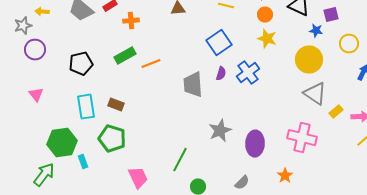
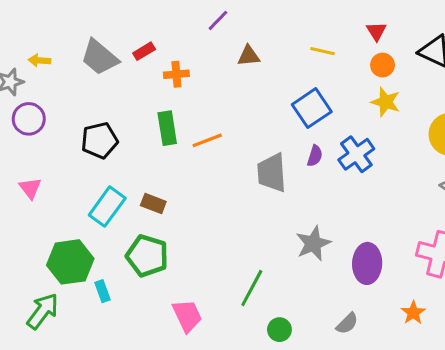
green rectangle: (125, 56) -> (167, 128), turned -70
cyan rectangle: (86, 107) -> (107, 207), turned 45

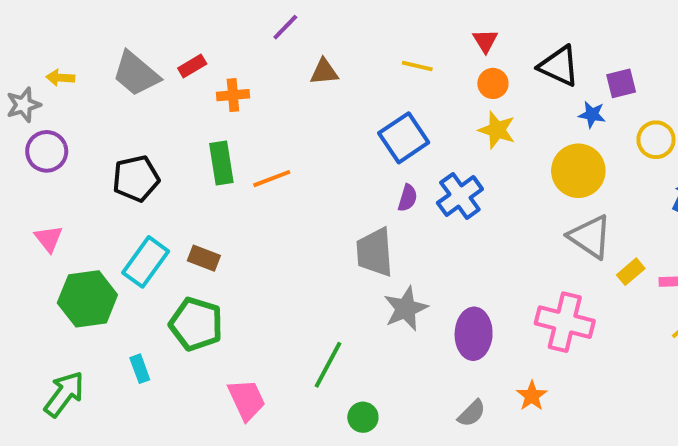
gray trapezoid: (272, 173) -> (375, 252), moved
green hexagon: (70, 262) -> (87, 299), moved
gray semicircle: (347, 323) -> (472, 413), moved

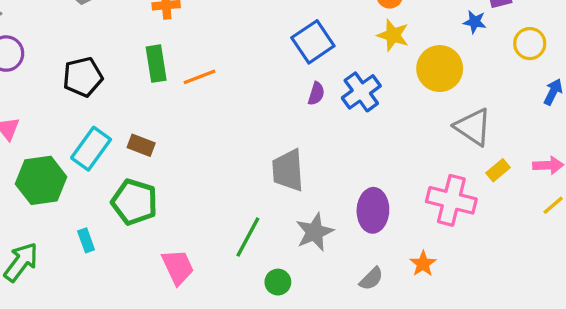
yellow circle: (578, 171) -> (440, 69), moved
gray trapezoid: (375, 252) -> (288, 170), moved
yellow rectangle: (631, 272) -> (498, 170), moved
gray star: (406, 309) -> (315, 232), moved

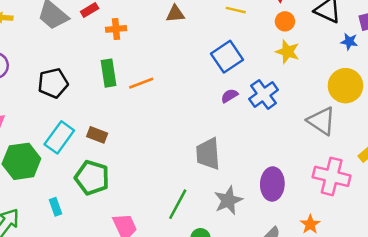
yellow circle: (440, 69) -> (345, 86), moved
purple semicircle: (316, 94) -> (229, 96), turned -138
gray triangle: (473, 127) -> (322, 121), moved

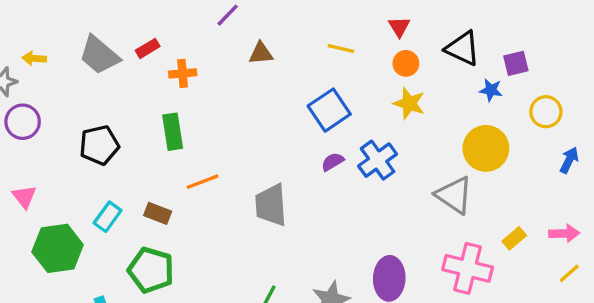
orange line: (141, 83) -> (203, 182), moved
cyan rectangle: (59, 137) -> (108, 217), size x0.7
gray trapezoid: (208, 154) -> (271, 205), moved

